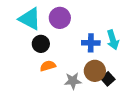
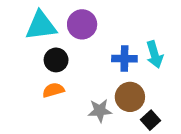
cyan triangle: (30, 19) -> (41, 26), turned -35
orange semicircle: (48, 66) -> (53, 90), moved
black square: (108, 79) -> (150, 120), moved

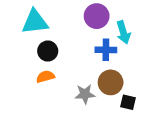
purple circle: (82, 24) -> (97, 16), moved
cyan arrow: (155, 54) -> (123, 32), moved
black square: (150, 120) -> (128, 102), turned -35

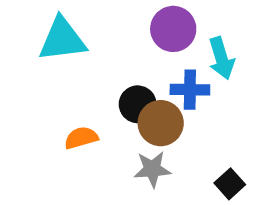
black circle: (48, 51) -> (138, 104), moved
brown circle: (111, 82) -> (161, 123), moved
black square: (128, 102) -> (230, 184), turned 35

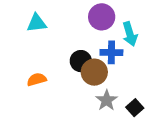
cyan triangle: (62, 39) -> (37, 23), size x0.7
orange semicircle: (81, 138) -> (37, 79), moved
gray star: (152, 169) -> (107, 100), moved, turned -30

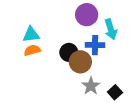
cyan triangle: (37, 23) -> (31, 35), moved
orange semicircle: (37, 79) -> (32, 50), moved

